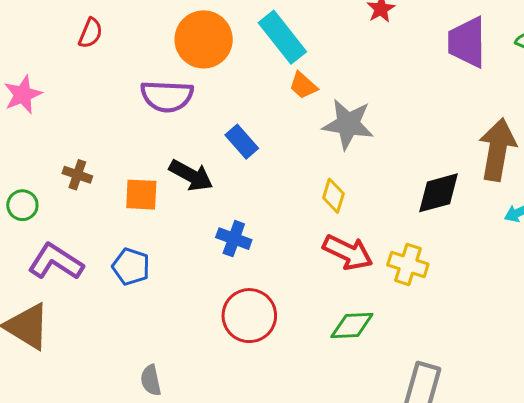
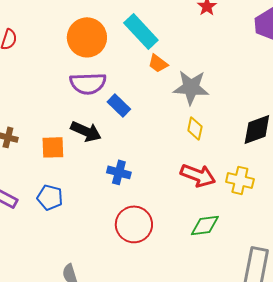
purple semicircle: (167, 96) -> (88, 83), moved
yellow diamond: (333, 196) -> (195, 128), moved

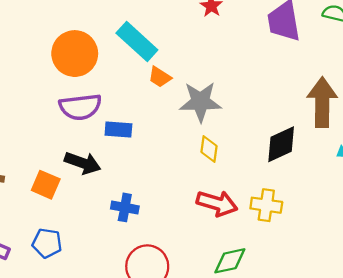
blue rectangle: (119, 105) -> (118, 130), turned -35
orange square: (53, 147) -> (46, 185), turned 30

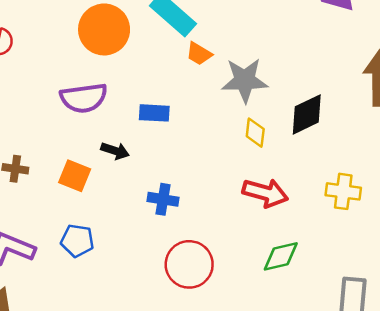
purple semicircle: (80, 107) -> (84, 98), moved
black diamond: (281, 144) -> (307, 114), moved
black arrow: (83, 163) -> (115, 151), size x0.7
yellow cross: (266, 205) -> (343, 191), moved

